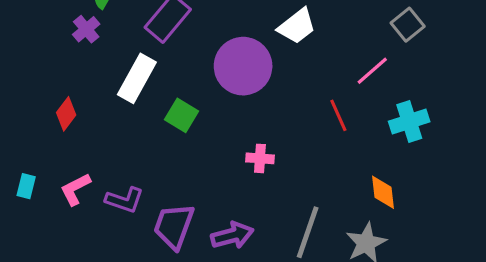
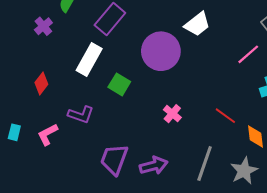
purple cross: (86, 29) -> (43, 26), moved
red line: (338, 115) -> (225, 116), moved, turned -30
pink cross: (260, 158) -> (172, 114), turned 36
purple L-shape: (125, 200) -> (81, 115), moved

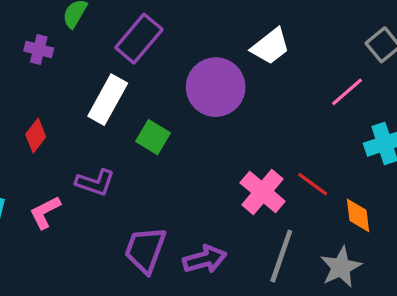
purple cross: (43, 26) -> (39, 50), turned -36
pink cross: (172, 114) -> (263, 192), moved, size x1.6

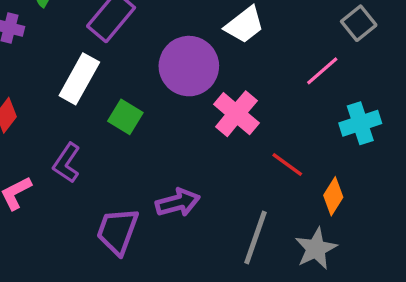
purple L-shape: (95, 183) -> (67, 163), turned 105
pink cross: (263, 192) -> (236, 114), moved
orange diamond: (358, 215) -> (333, 196), turned 39
purple arrow: (205, 259) -> (178, 203), moved

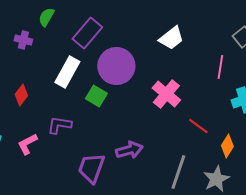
purple circle: (189, 66) -> (116, 66), moved
pink line: (322, 71) -> (220, 67), turned -40
purple L-shape: (67, 163) -> (59, 125), turned 65

